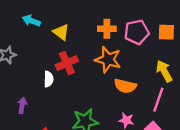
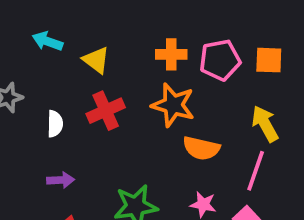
white semicircle: (49, 79) -> (55, 124), moved
purple arrow: (22, 105) -> (61, 180), moved, turned 77

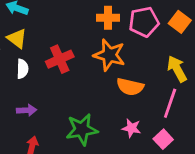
yellow triangle: (96, 60) -> (17, 38), moved
orange square: (269, 60) -> (180, 22), turned 35

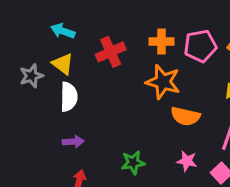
red cross: (60, 59) -> (111, 52), moved
white semicircle: (22, 69) -> (69, 97), size x1.4
green star: (82, 129) -> (133, 163), size x0.7

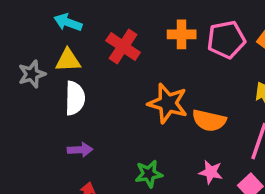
red cross: (111, 52) -> (123, 47), turned -32
yellow triangle: (63, 64) -> (68, 60), turned -40
orange star: (163, 82) -> (168, 103), moved

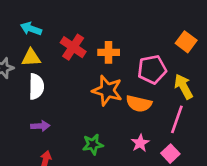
orange cross: (182, 34) -> (109, 52), moved
pink pentagon: (226, 40) -> (152, 69), moved
pink star: (211, 172) -> (140, 143), turned 30

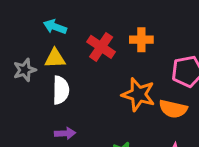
orange cross: (109, 52) -> (141, 40), moved

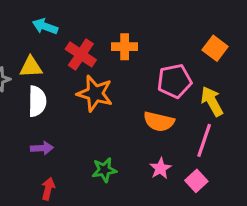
cyan arrow: (55, 27) -> (45, 26), moved
orange star: (138, 94) -> (95, 93), moved

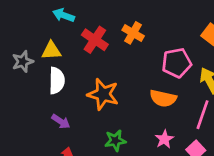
orange cross: (125, 47) -> (133, 33), turned 30
orange star: (95, 93) -> (103, 94), moved
purple arrow: (42, 148) -> (61, 121), turned 36

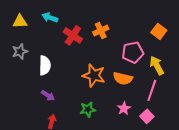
orange cross: (133, 33) -> (101, 30), turned 35
yellow triangle: (51, 51) -> (20, 21), moved
orange star: (103, 94) -> (94, 75), moved

